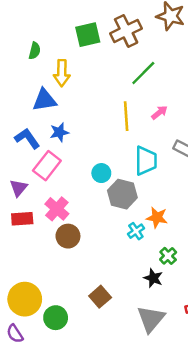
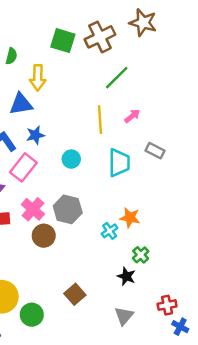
green square: (88, 35) -> (63, 41), turned 30
cyan circle: (101, 173) -> (71, 159), moved
gray hexagon: (122, 194) -> (68, 209), moved
gray triangle: (151, 319) -> (124, 316), size x0.7

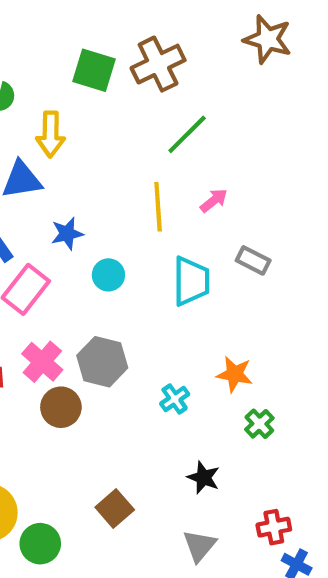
brown star: (143, 23) -> (268, 39), moved
blue star: (35, 135) -> (67, 234), moved
orange star: (130, 218) -> (235, 374), moved
green cross: (141, 255) -> (259, 424), moved

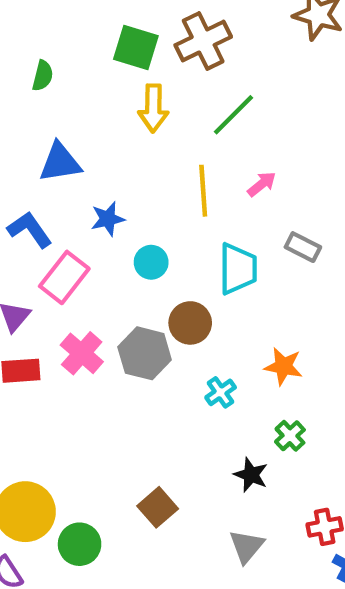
yellow arrow: (51, 134) -> (153, 108), moved
brown circle: (61, 407) -> (190, 323), moved
green cross: (259, 424) -> (290, 436), moved

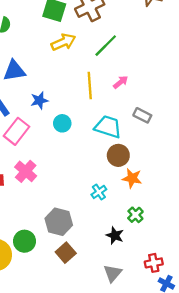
yellow arrow: (153, 108) -> (63, 42), turned -115
cyan trapezoid: (238, 269) -> (108, 127), turned -72
brown circle: (190, 323) -> (118, 155), moved
gray hexagon: (145, 353) -> (59, 222), moved
green circle: (80, 544) -> (24, 241), moved

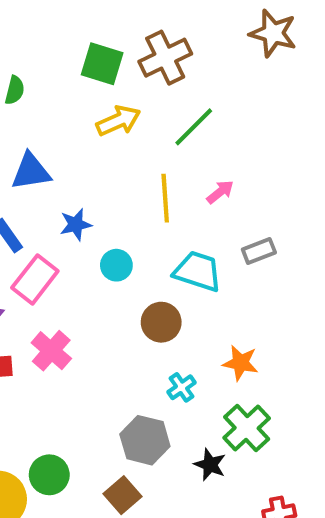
gray rectangle: (142, 115) -> (259, 251), turned -48
brown circle: (118, 155) -> (161, 322), moved
green cross: (135, 215) -> (247, 428), size x1.6
gray hexagon: (59, 222) -> (145, 440), moved

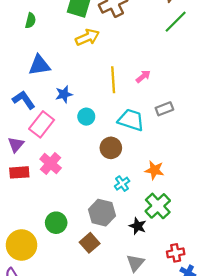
green line: (194, 127) -> (176, 22), moved
green circle: (49, 475) -> (56, 223), moved

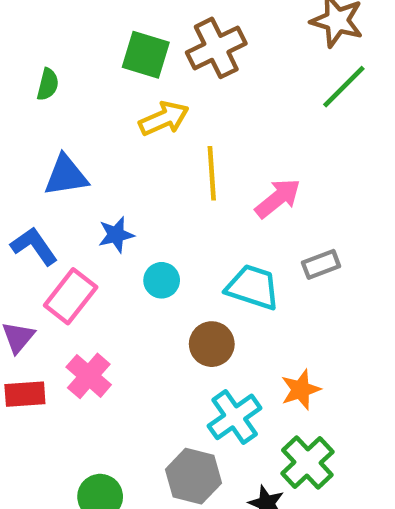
pink arrow: (143, 76) -> (278, 198), size x1.5
yellow line: (113, 80) -> (212, 173), moved
orange star: (154, 170) -> (301, 390), turned -30
cyan cross: (122, 184) -> (235, 417), size x1.6

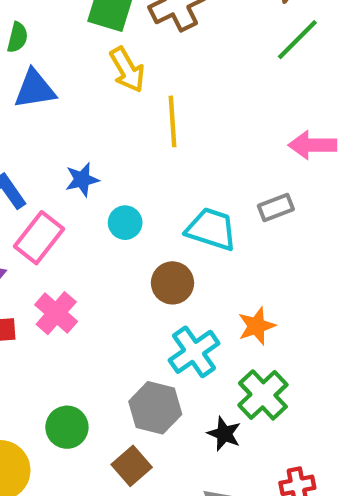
yellow arrow: (164, 119) -> (127, 70), turned 84
blue triangle: (66, 176) -> (35, 89), moved
pink arrow: (278, 198) -> (312, 145), moved, turned -141

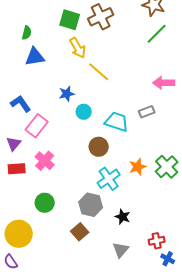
yellow line: (172, 121) -> (99, 72), turned -45
blue star: (82, 180) -> (67, 94), moved
cyan circle: (125, 223) -> (84, 112), moved
green cross: (263, 395) -> (167, 167), moved
green circle: (67, 427) -> (45, 203), moved

